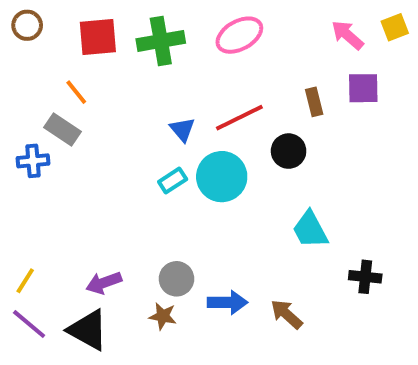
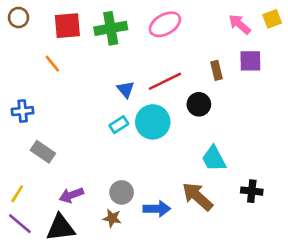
gray rectangle: (62, 129) -> (43, 152), moved
brown arrow: (287, 314) -> (198, 197), moved, size x1.4
black triangle: (88, 330) -> (61, 228), turned -36

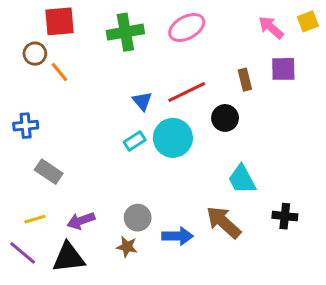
brown circle: (19, 18) -> (35, 54), moved
red square: (67, 26) -> (59, 21), moved
yellow line: (17, 194) -> (35, 219), moved, turned 42

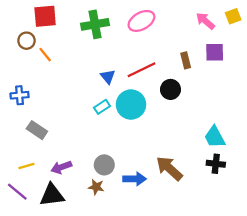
cyan trapezoid: (242, 179) -> (215, 137), moved

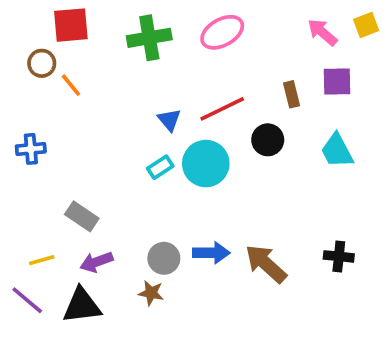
gray rectangle: (37, 130) -> (82, 216), moved
cyan trapezoid: (215, 137) -> (337, 151), moved
blue arrow: (134, 179) -> (211, 253), moved

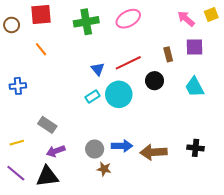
brown circle: (42, 63) -> (12, 25), moved
yellow line: (42, 260) -> (17, 143), moved
brown arrow: (266, 264) -> (153, 152), turned -45
brown star: (151, 293) -> (104, 169), moved

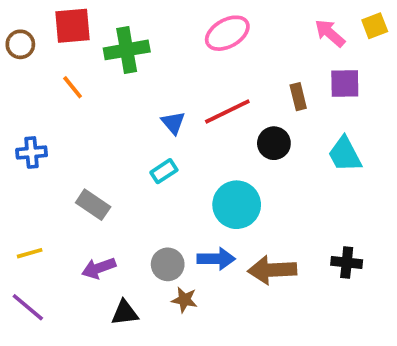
green cross: (86, 22) -> (127, 50), moved
cyan circle: (119, 94) -> (237, 205), moved
gray rectangle: (47, 125) -> (93, 205), moved
black triangle: (47, 176) -> (125, 313), moved, size x0.7

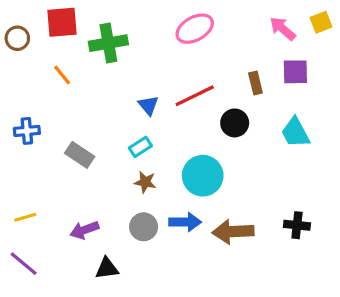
gray rectangle: (93, 205) -> (80, 155), moved
brown star: (184, 300) -> (145, 182), moved

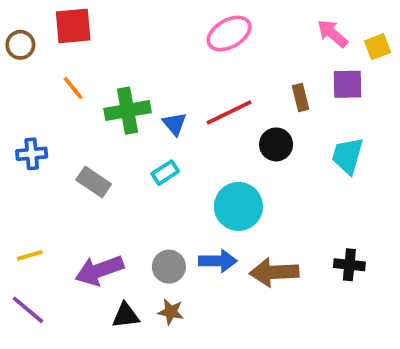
yellow square: (321, 22) -> (378, 47), moved
green cross: (108, 43) -> (128, 111), moved
cyan trapezoid: (295, 133) -> (347, 156), turned 44
brown star: (145, 182) -> (171, 312), moved
purple arrow: (84, 230) -> (99, 270), size x1.4

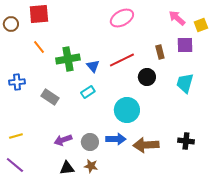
purple arrow: (99, 270) -> (63, 140), moved, size x0.7

